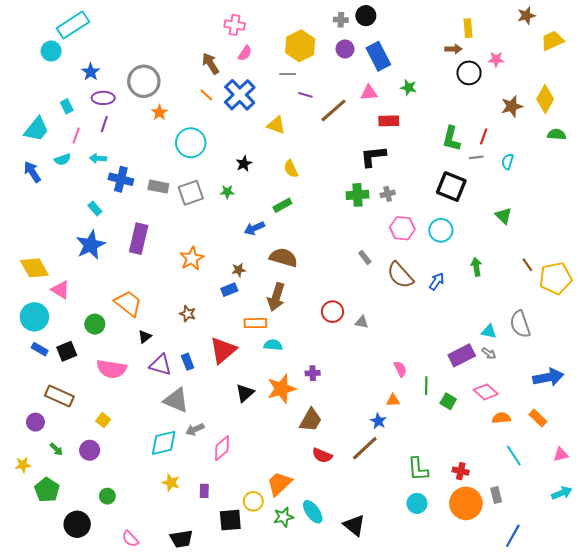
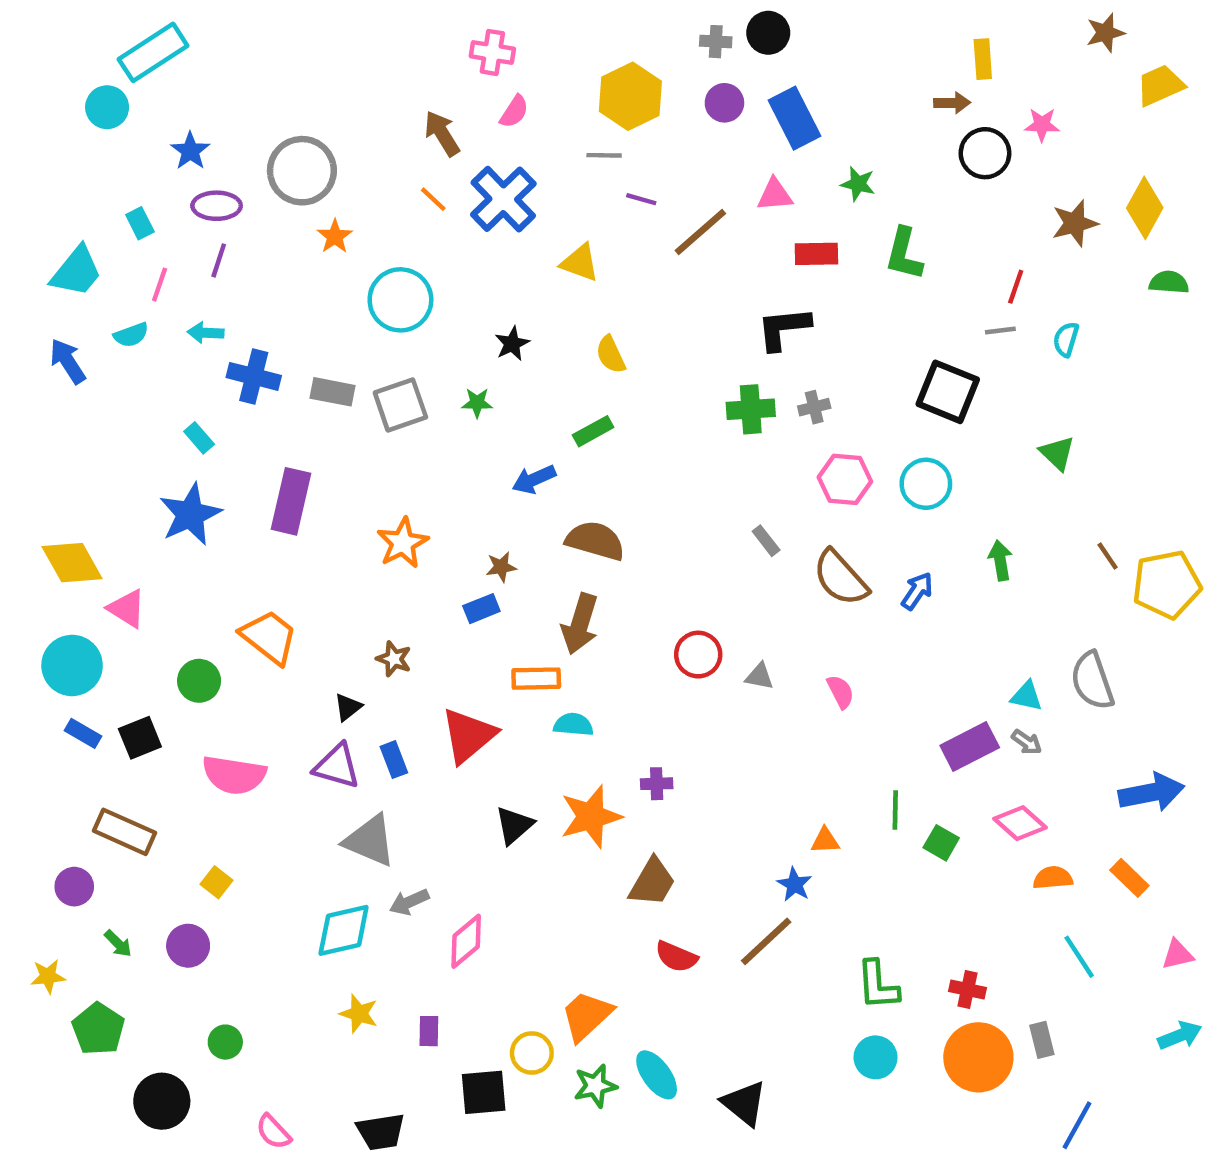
green L-shape: (451, 139) -> (904, 254), moved
black triangle: (145, 337) -> (348, 707), moved
pink semicircle: (400, 369) -> (840, 692), moved

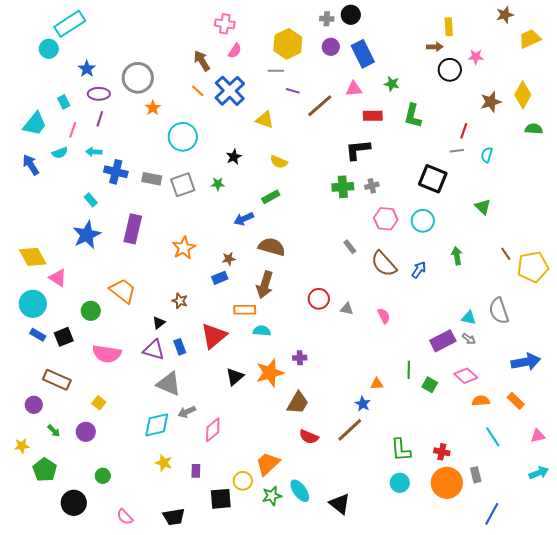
yellow semicircle: (611, 355) -> (279, 162), turned -42

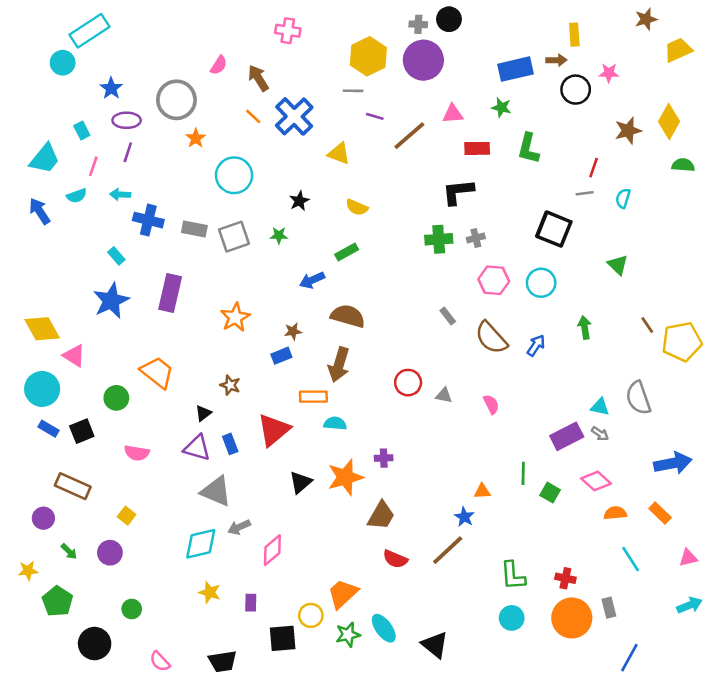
purple circle: (331, 47) -> (423, 60), size x1.8
pink semicircle: (235, 51) -> (219, 65), moved
blue rectangle: (363, 54) -> (516, 69), moved, turned -76
pink semicircle: (107, 354) -> (137, 453), size x0.7

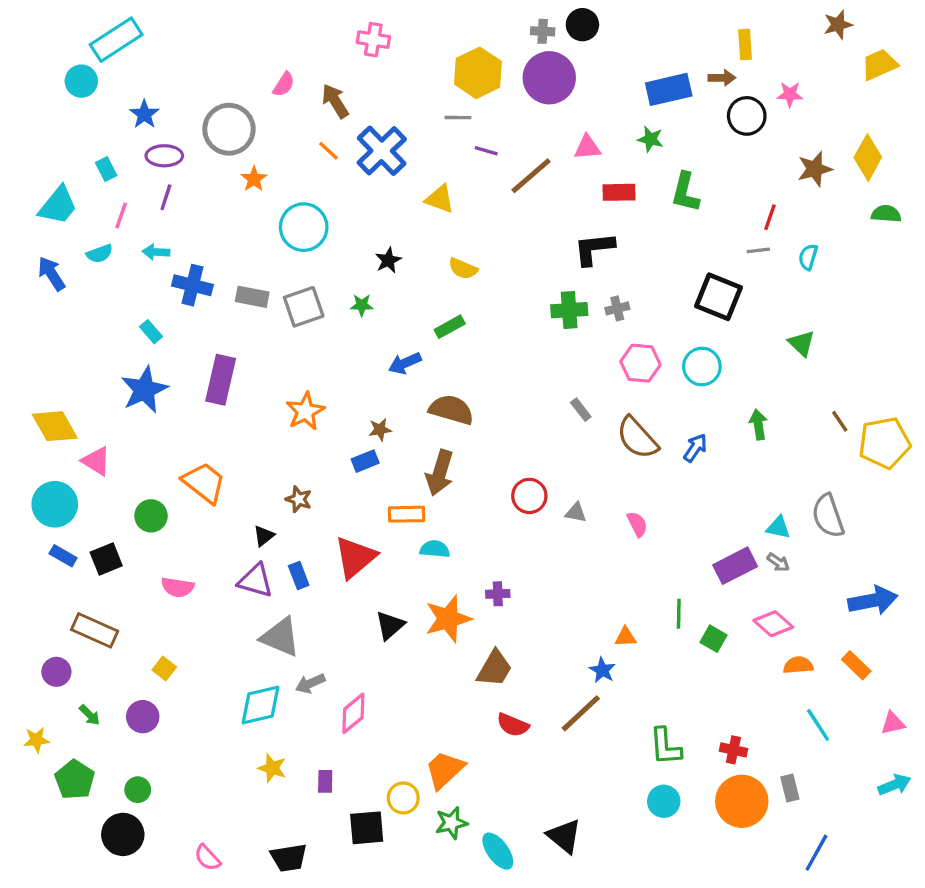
green circle: (132, 609) -> (138, 790), moved
cyan ellipse: (384, 628) -> (498, 851), moved

